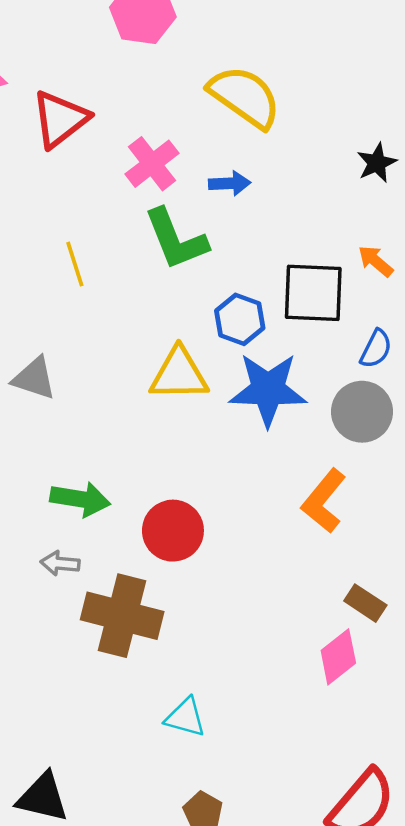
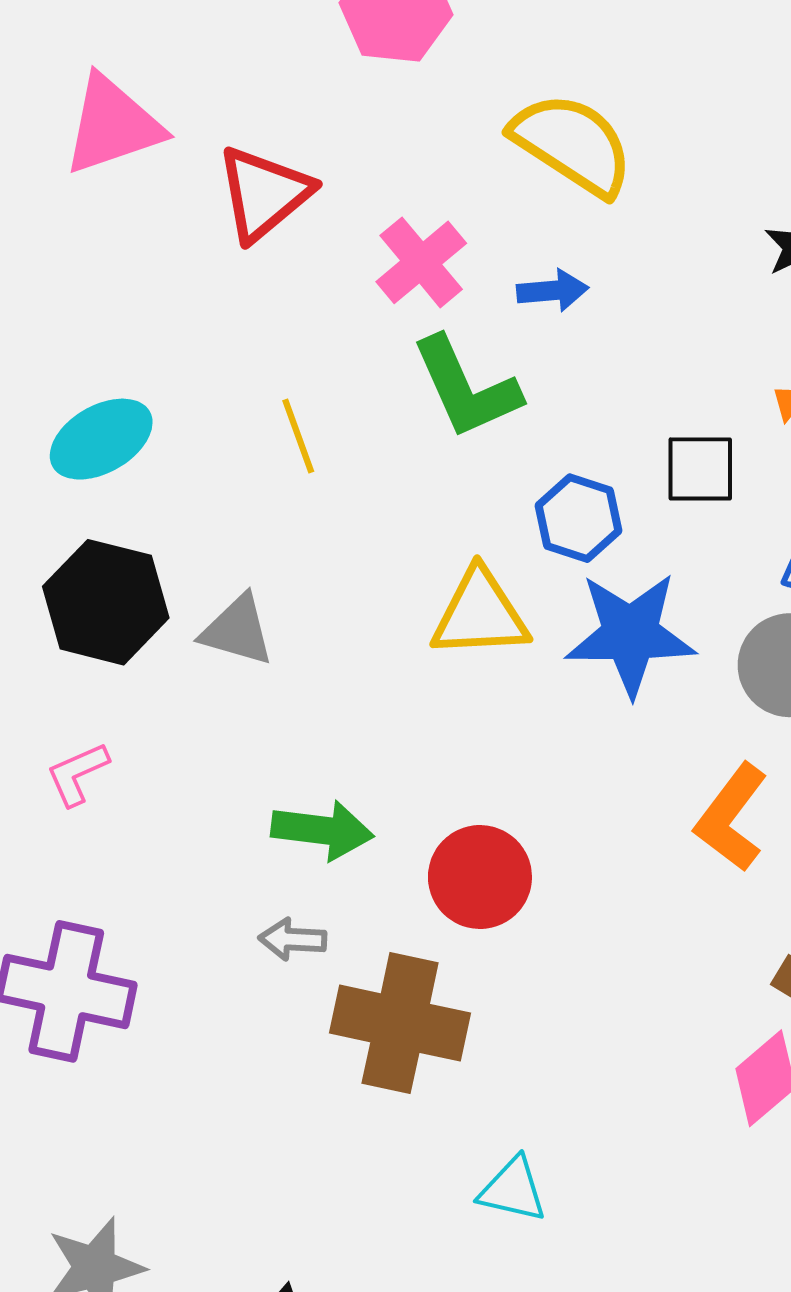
black square: (313, 293) -> (700, 469), size x0.7

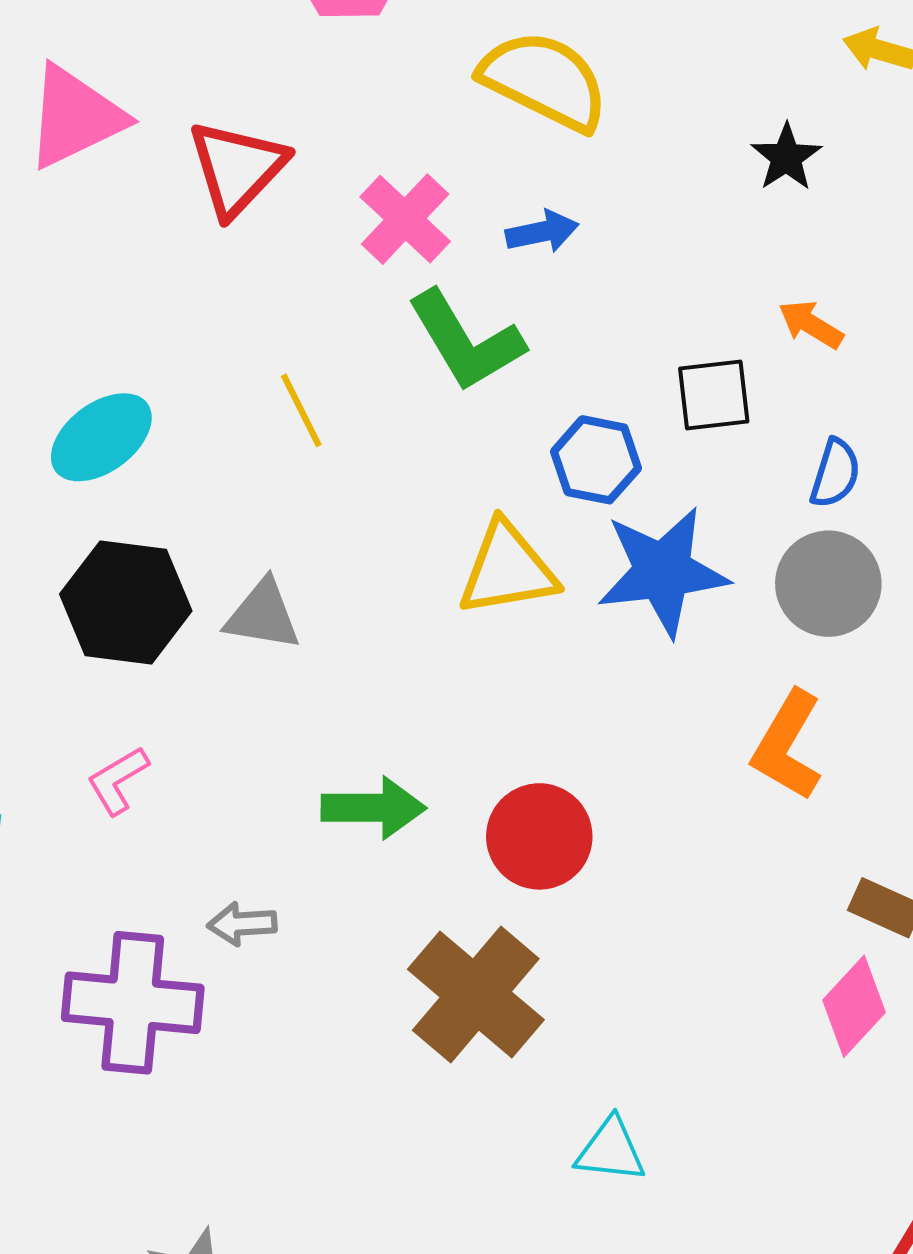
gray arrow: (293, 939) -> (242, 924), moved
brown cross: (400, 1023) -> (476, 994), turned 35

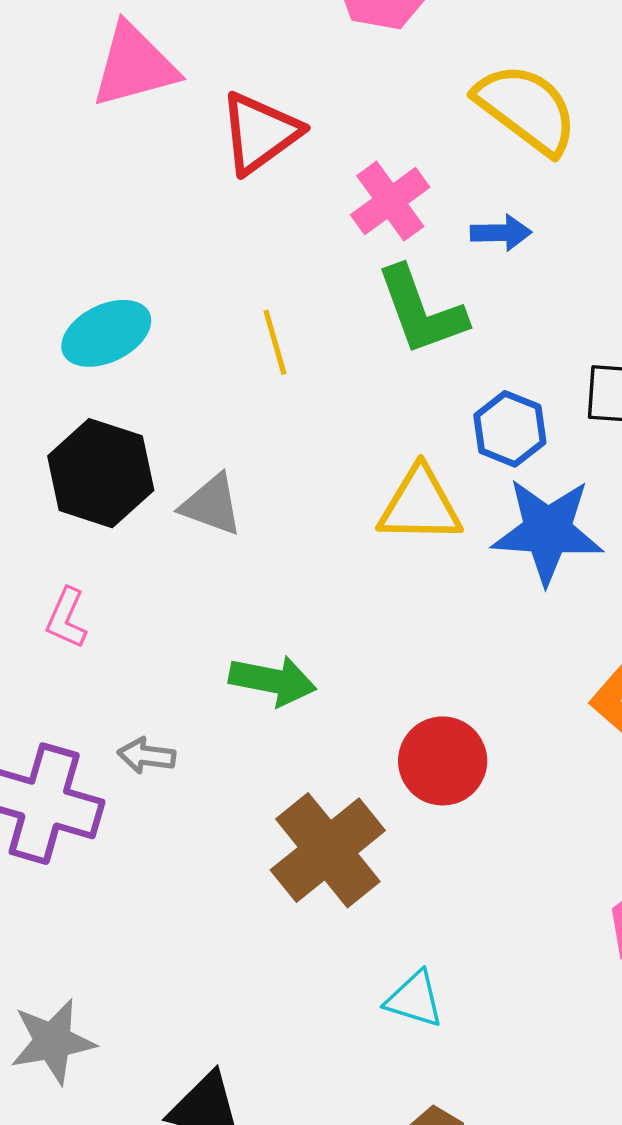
pink L-shape: (118, 780) -> (66, 618), turned -46
red circle: (539, 836) -> (443, 761), moved

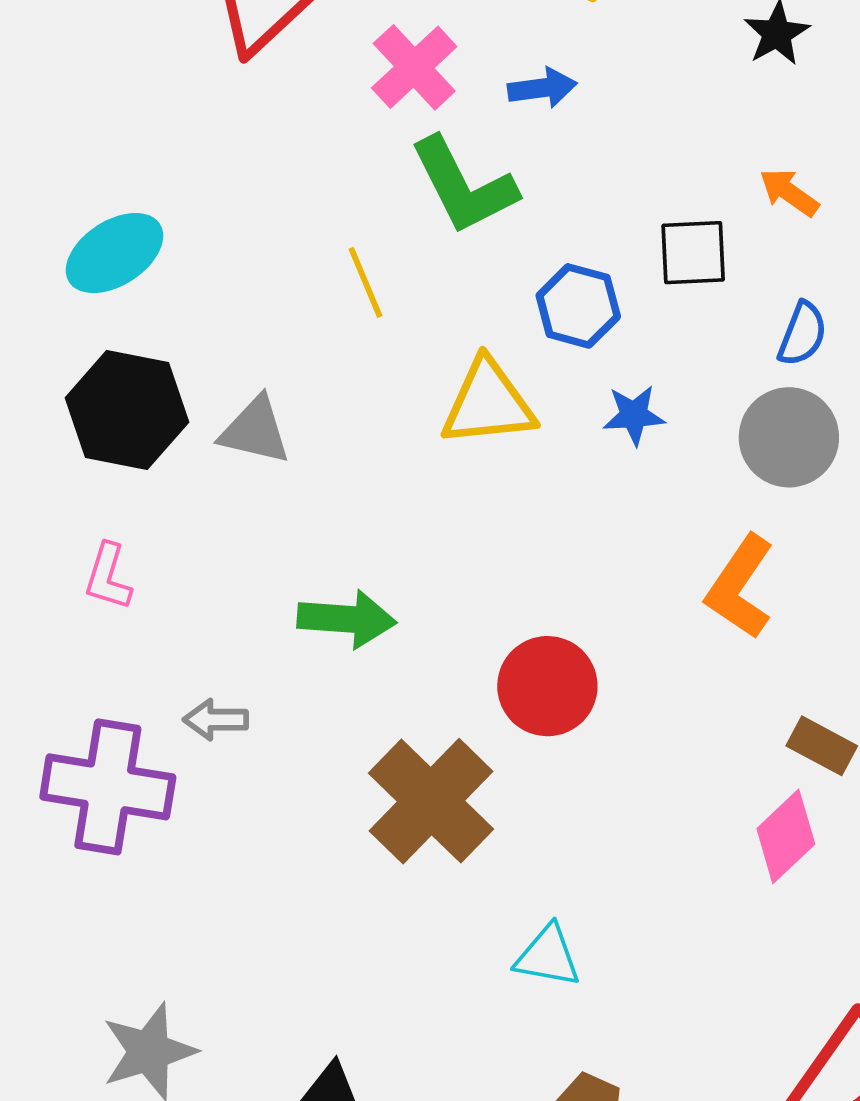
yellow line: (275, 342) -> (366, 282), moved
blue star: (547, 531) -> (634, 415), size x0.5

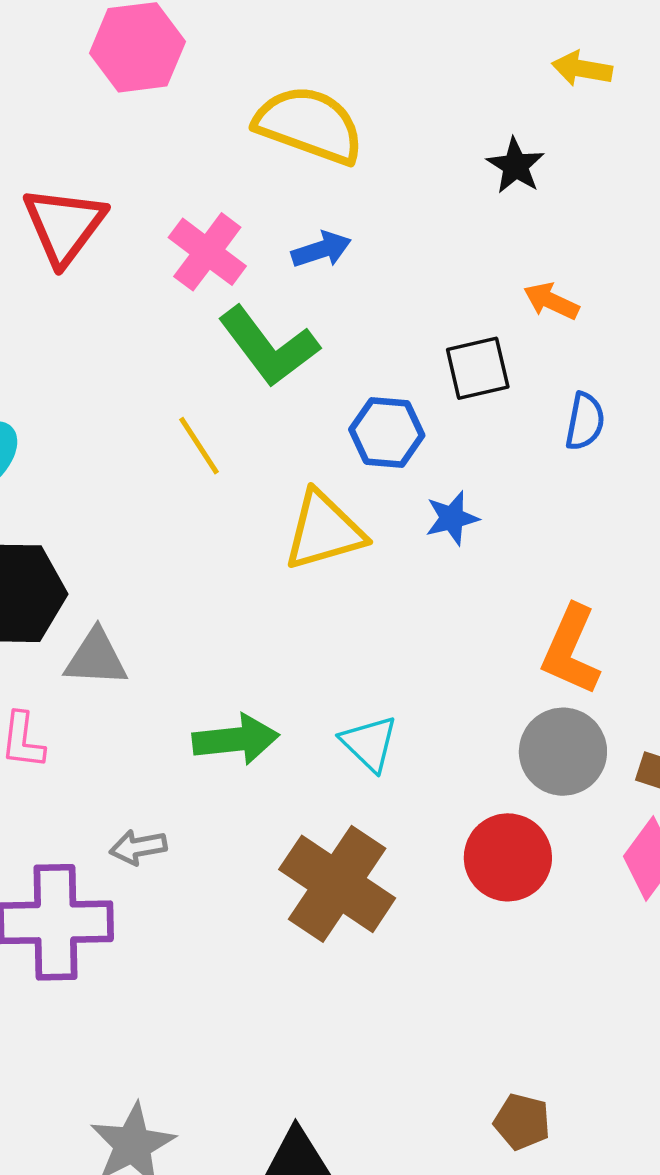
gray triangle: (255, 431) -> (96, 658), moved
gray circle: (789, 437) -> (563, 752), moved
red circle: (547, 686) -> (508, 857), moved
cyan triangle: (548, 956) -> (369, 743), moved, turned 44

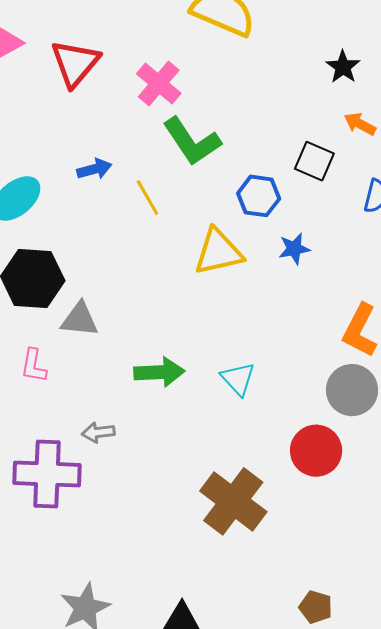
black star: (516, 166) -> (343, 67), moved
blue arrow: (321, 250) -> (94, 169), moved
black square: (478, 368) -> (314, 161), turned 33
brown cross: (337, 884) -> (233, 501), moved

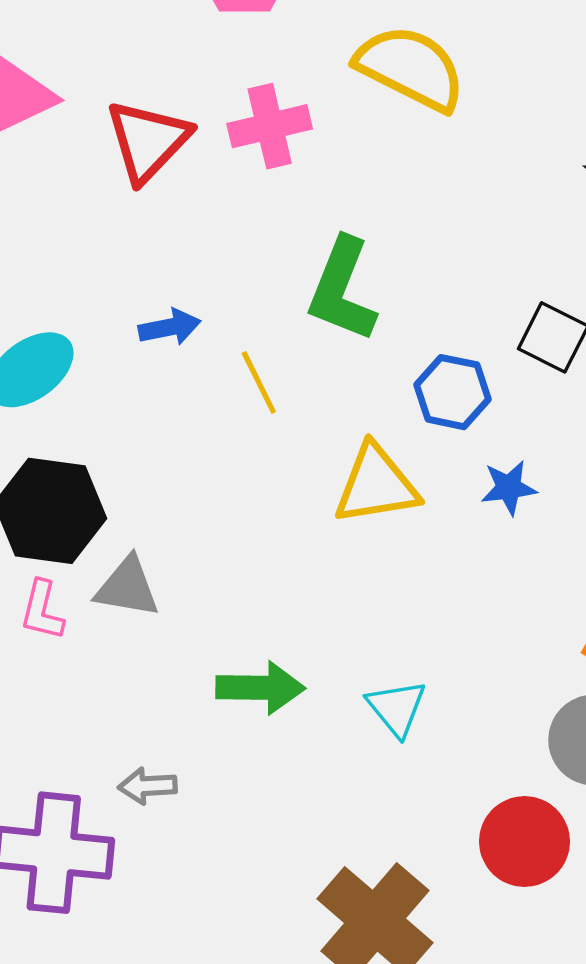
pink cross: (159, 84) -> (270, 126), moved, turned 33
green L-shape: (192, 141) -> (342, 290), turned 52
pink L-shape: (34, 366) -> (42, 610), moved

